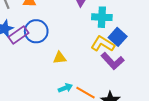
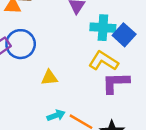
blue square: (118, 37) -> (124, 35), moved
purple L-shape: (113, 61) -> (116, 83), turned 130

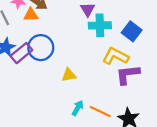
cyan cross: (103, 28) -> (100, 25), moved
cyan arrow: (56, 115) -> (78, 108), turned -35

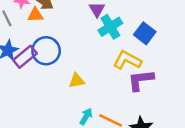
cyan cross: (100, 25) -> (110, 27), turned -30

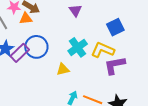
cyan cross: (110, 27) -> (78, 47), moved
blue square: (145, 33) -> (115, 27), turned 30

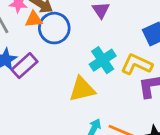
blue circle: (36, 47) -> (54, 28), moved
yellow triangle: (63, 69) -> (82, 89), size x1.5

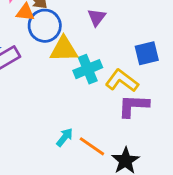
yellow triangle: (82, 89) -> (64, 49), moved

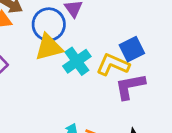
blue circle: (45, 26) -> (49, 24), moved
blue square: (147, 53) -> (132, 49), moved

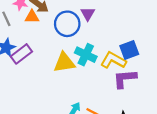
yellow triangle: (49, 47) -> (64, 63), moved
cyan cross: (77, 61) -> (86, 55), turned -35

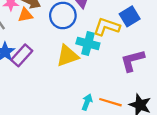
blue square: (129, 50) -> (130, 16), moved
yellow L-shape: (113, 60) -> (107, 27), moved

